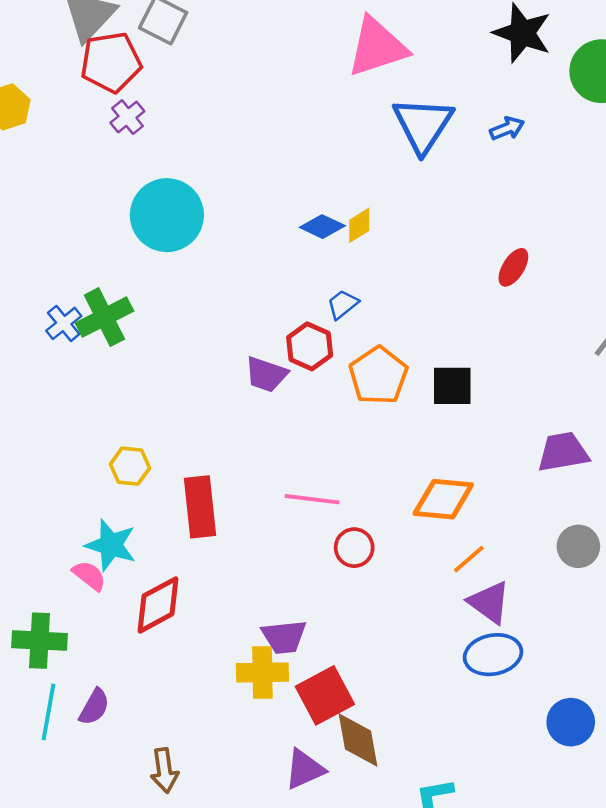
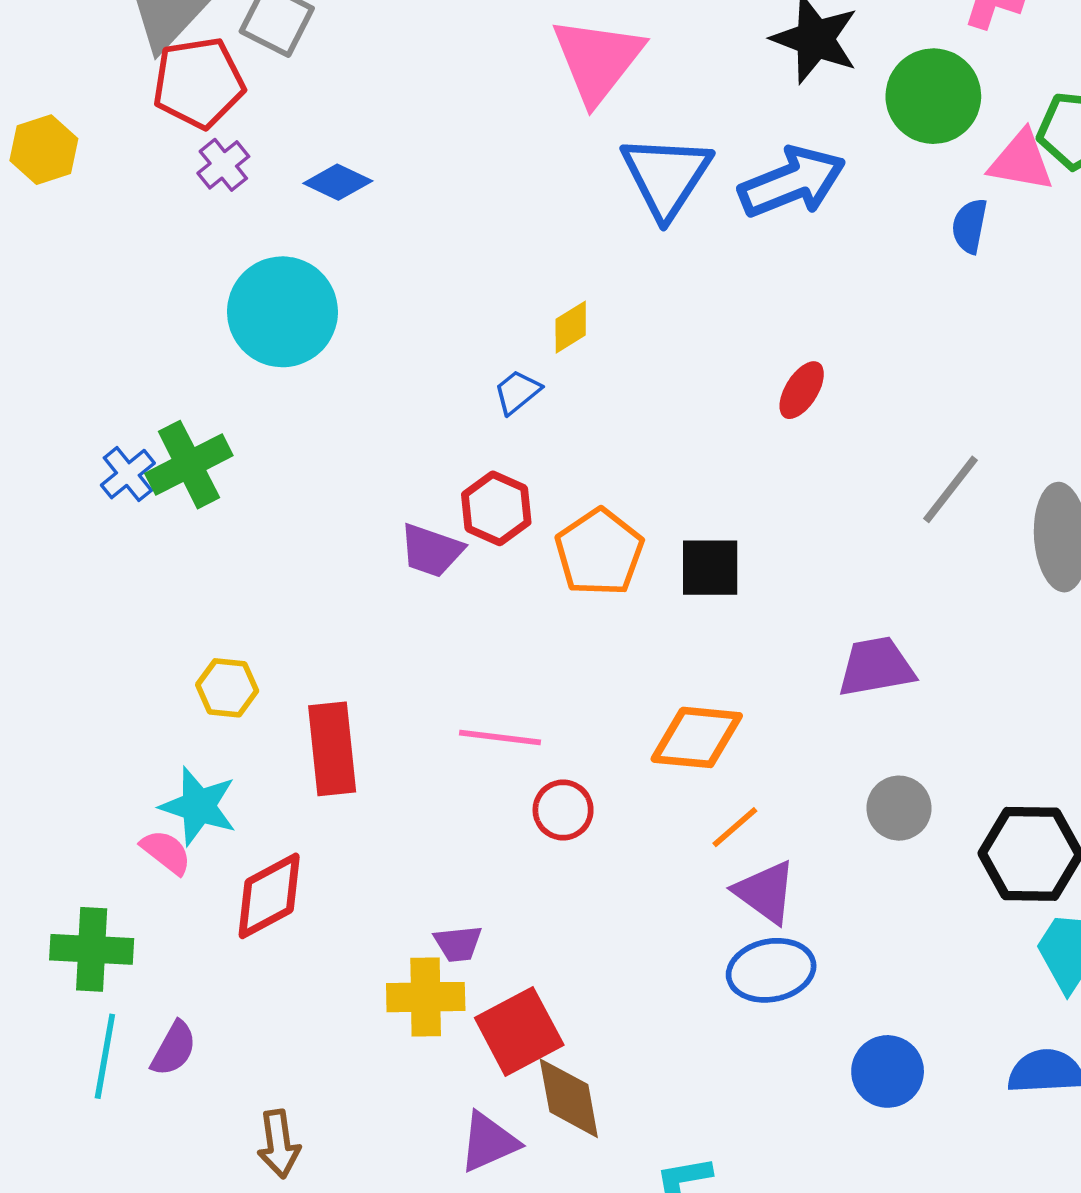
pink triangle: (377, 47) -> (597, 60), turned -34
blue arrow: (507, 128) -> (792, 182), size x2.0
blue diamond: (322, 227) -> (338, 182), moved
blue trapezoid: (343, 304) -> (517, 392), moved
purple trapezoid: (284, 637) -> (458, 944), size x0.7

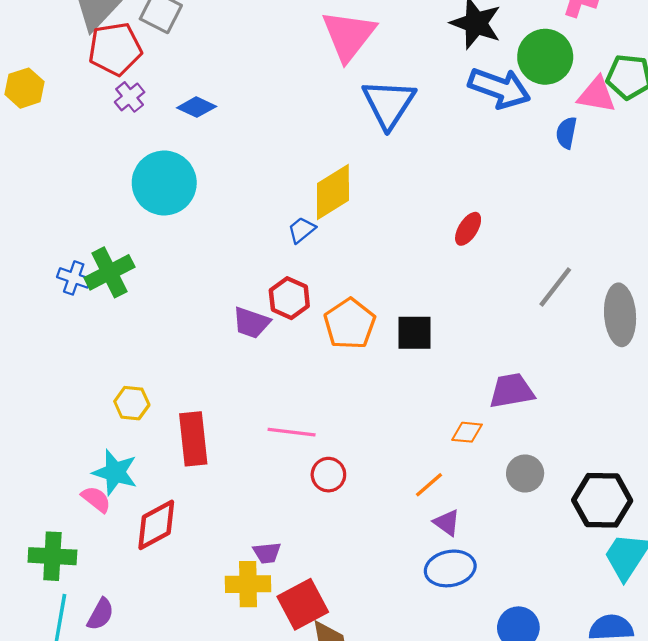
blue arrow: (792, 182) -> (499, 88), moved, turned 42
yellow diamond: (571, 327) -> (333, 192), size x1.8
blue cross: (128, 474) -> (74, 278), turned -32
orange diamond: (697, 737) -> (467, 432), moved, size x0.6
purple triangle: (765, 892) -> (447, 523), size x0.7

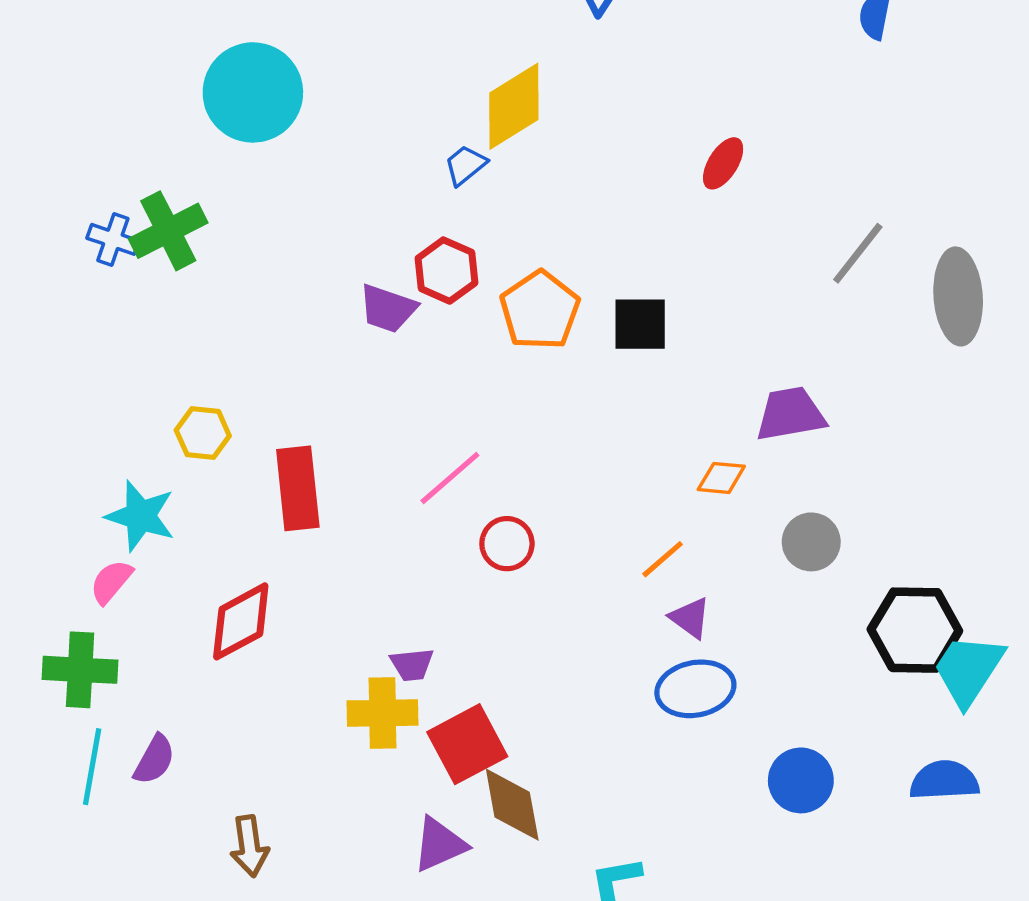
pink line: (292, 432) -> (450, 478), turned -48
cyan star: (115, 472) -> (141, 516), moved
pink semicircle: (96, 499) -> (111, 582), moved, turned -88
black hexagon: (602, 500) -> (915, 630), moved

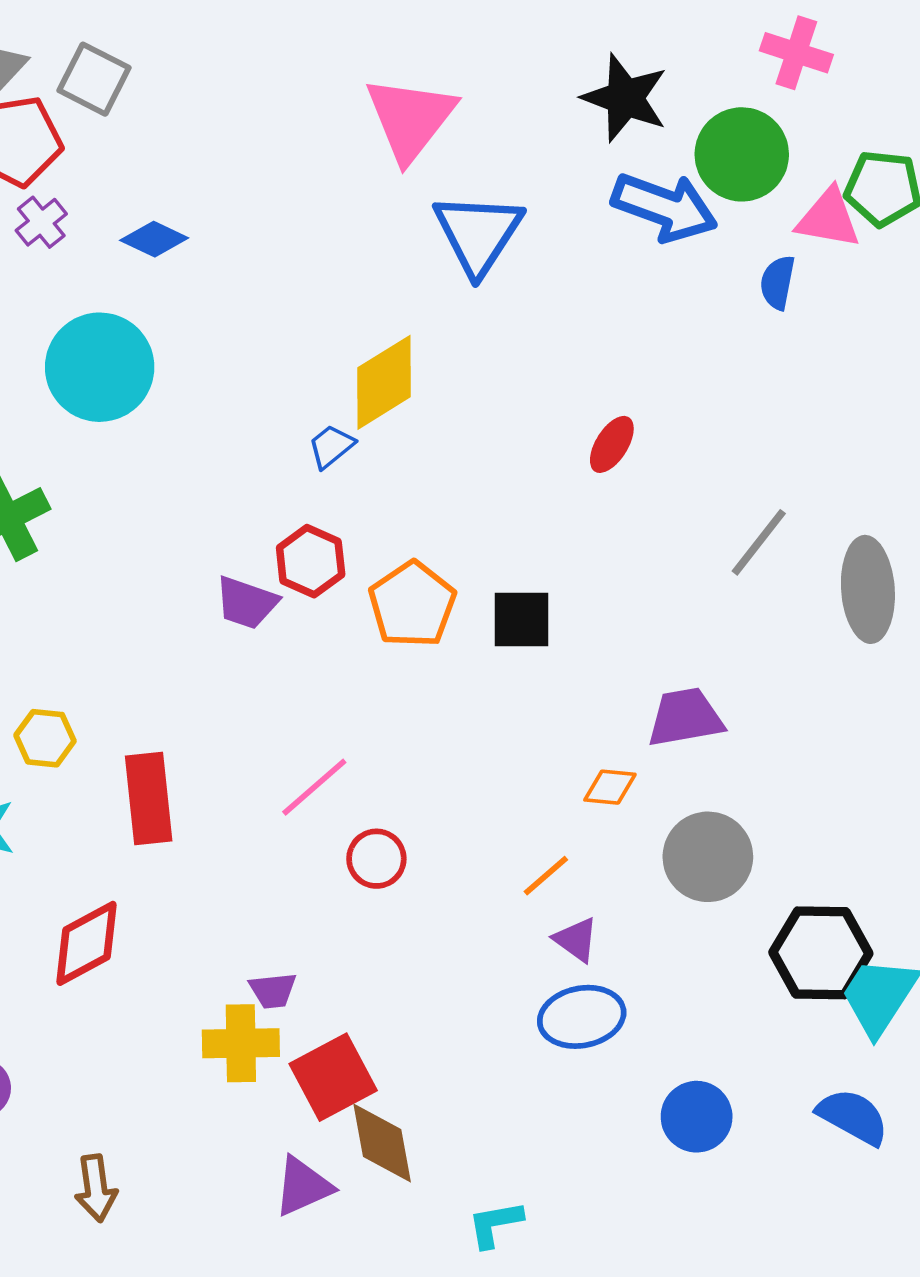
gray circle: (811, 542) -> (708, 857), size x1.4
blue semicircle: (944, 780) -> (853, 1117), turned 32

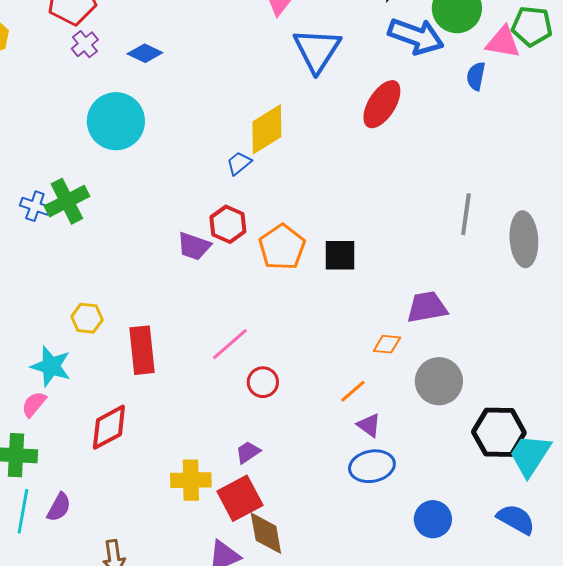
red ellipse: (612, 444) -> (382, 104), moved, size x1.6
gray line: (759, 542) -> (466, 214), turned -30
purple trapezoid: (273, 991) -> (248, 452), moved, turned 152

